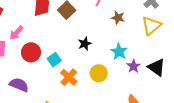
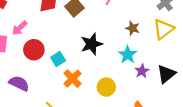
brown star: (118, 18) -> (133, 28), moved
black star: (85, 44) -> (92, 44), size x1.5
black triangle: (157, 67) -> (166, 74), turned 42
yellow circle: (99, 73) -> (106, 87), moved

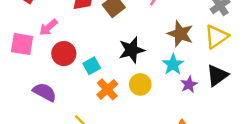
brown star: (133, 28) -> (180, 34), size x1.5
black triangle: (166, 74) -> (217, 75), moved
yellow circle: (106, 87) -> (140, 84), moved

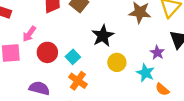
cyan star: (173, 64) -> (146, 73), moved
orange cross: (107, 89) -> (78, 81), moved

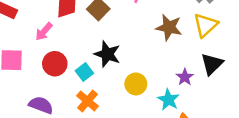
pink arrow: (29, 34) -> (44, 31), moved
black star: (103, 36) -> (107, 54), moved, turned -30

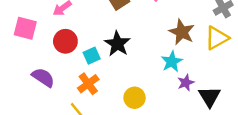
black triangle: (212, 64) -> (210, 97), moved, turned -30
yellow circle: (136, 84) -> (135, 98), moved
cyan star: (168, 100) -> (172, 62), moved

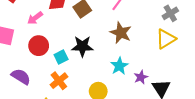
brown star: (182, 32) -> (121, 33), moved
black star: (117, 44) -> (82, 46), turned -30
cyan star: (172, 62) -> (119, 66), moved

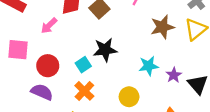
brown star: (121, 33) -> (162, 27), moved, turned -30
red circle: (39, 46) -> (48, 66), moved
cyan star: (119, 66) -> (149, 66), turned 30

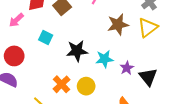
black star: (105, 50) -> (77, 51), moved
cyan square: (83, 65) -> (46, 38), moved, turned -32
orange cross: (84, 91) -> (62, 84), moved

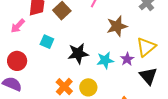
yellow triangle: (148, 28) -> (146, 47), moved
purple star: (127, 68) -> (127, 59), moved

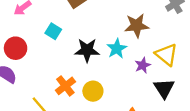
yellow triangle: (146, 47) -> (167, 55), turned -50
cyan star: (105, 60) -> (117, 49), moved, turned -30

